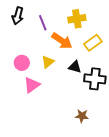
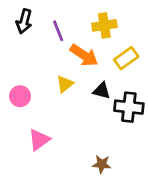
pink circle: (22, 63) -> (20, 96), moved
pink triangle: (32, 85) -> (39, 140), moved
brown star: (82, 116) -> (102, 164), moved

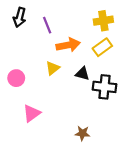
yellow cross: (104, 25) -> (103, 21), moved
orange arrow: (84, 55) -> (68, 45), turned -45

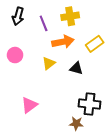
yellow cross: (103, 21) -> (70, 16), moved
pink circle: (16, 78) -> (15, 55), moved
black cross: (104, 87) -> (90, 104), moved

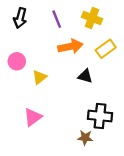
yellow cross: (70, 16) -> (92, 18), moved, turned 30
purple line: (44, 23) -> (57, 19), moved
yellow triangle: (49, 63) -> (40, 77), moved

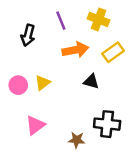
black arrow: (20, 18) -> (28, 35), moved
pink circle: (17, 61) -> (18, 85), moved
brown star: (85, 138) -> (77, 140), moved

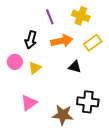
black arrow: (28, 35) -> (31, 40), moved
pink circle: (18, 85) -> (15, 62), moved
brown star: (77, 140) -> (63, 115), size x1.5

